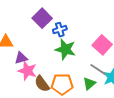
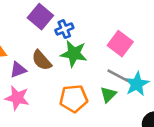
pink star: (27, 71) -> (17, 98), moved
brown semicircle: (42, 84) -> (42, 60), moved

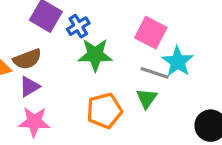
brown semicircle: (42, 60) -> (27, 59), moved, turned -60
cyan star: (137, 84) -> (178, 62), moved

